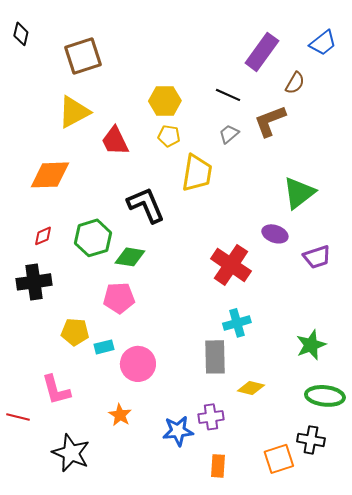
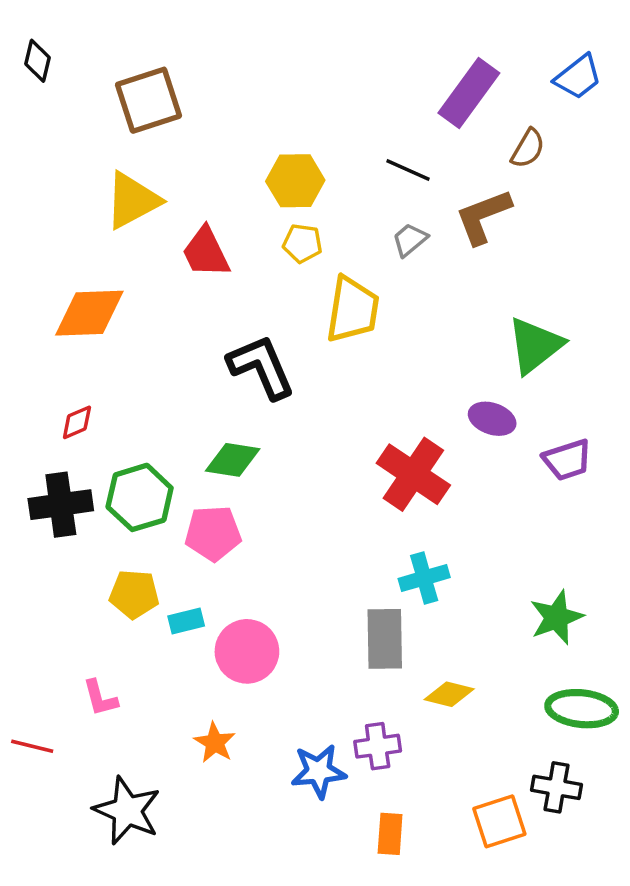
green hexagon: (93, 238) -> (140, 497), moved
pink L-shape: (56, 390) -> (100, 698), size x0.7

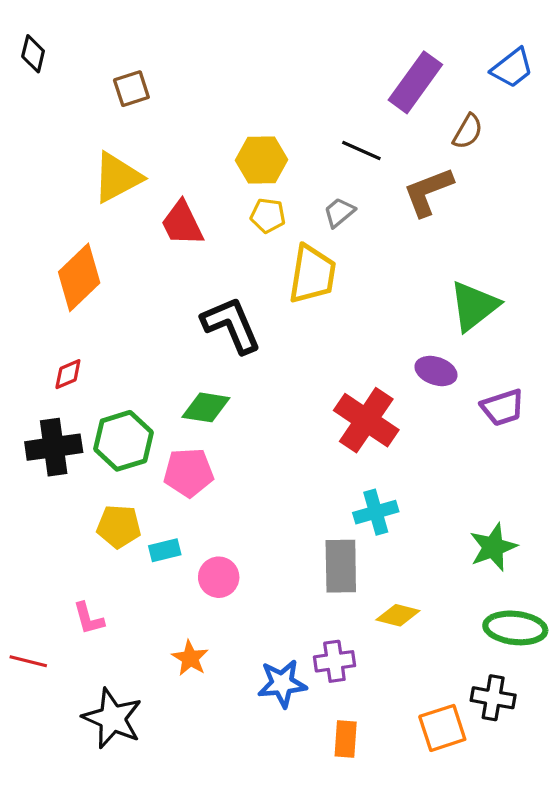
brown square: (149, 100) -> (131, 89), size x0.6
gray trapezoid: (410, 240) -> (339, 212), moved
orange diamond: (89, 313) -> (79, 277), turned -42
pink circle: (247, 651) -> (219, 577), size x0.7

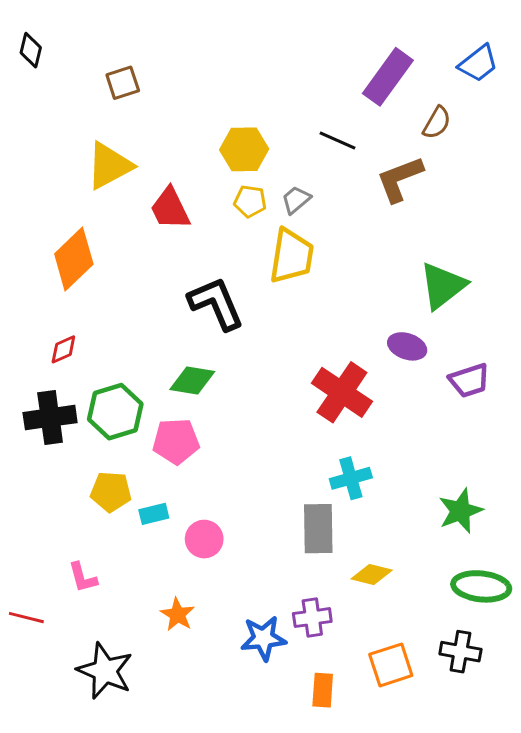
gray trapezoid: (339, 212) -> (296, 200), moved
orange square: (442, 728) -> (391, 665), moved

